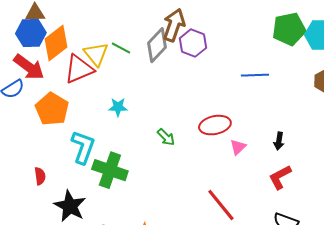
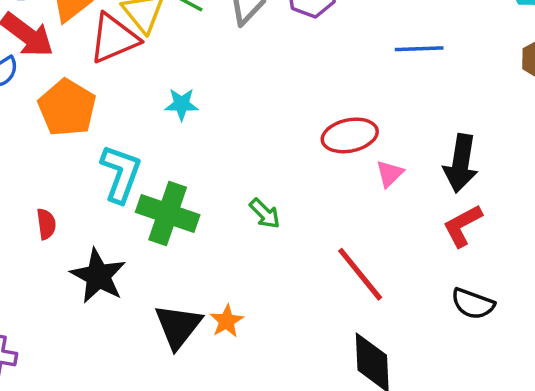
green arrow: (166, 137) -> (265, 214), moved
black arrow: (279, 141) -> (461, 163), size x1.8

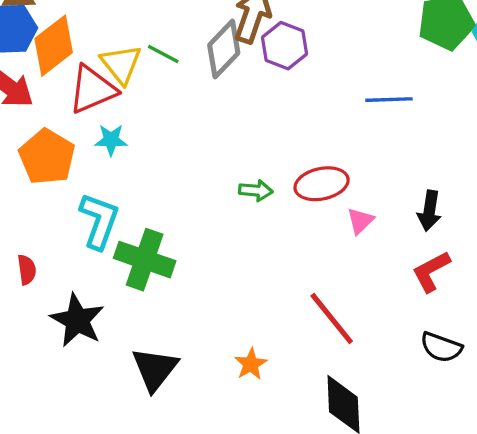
cyan star: (182, 104) -> (111, 140), moved
black arrow: (461, 163) -> (429, 211), size x0.7
green arrow: (265, 214) -> (256, 190), moved, turned -40
orange star: (227, 321) -> (251, 364), moved

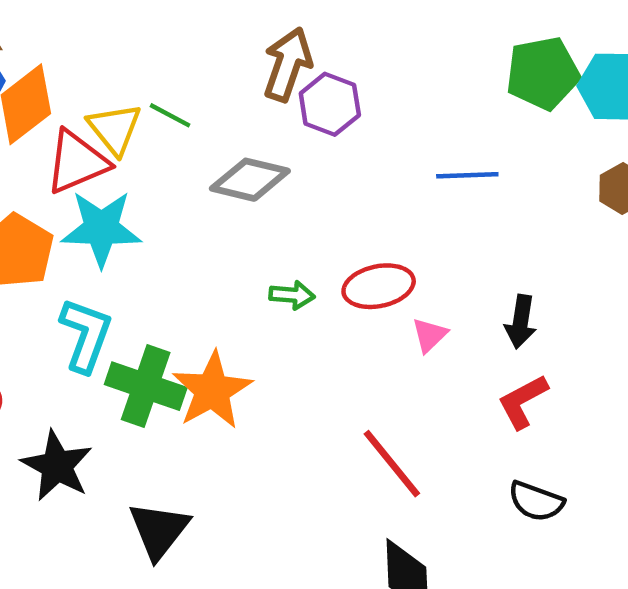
gray diamond: (224, 49) -> (250, 180), moved, turned 60
cyan star: (111, 140) -> (101, 228), size x1.8
orange star: (251, 364) -> (212, 390), moved, size x1.8

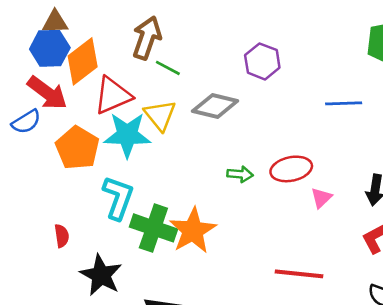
brown arrow: (288, 64) -> (147, 38), moved
yellow triangle: (115, 129) -> (160, 115), moved
red line: (392, 464) -> (299, 274), turned -45

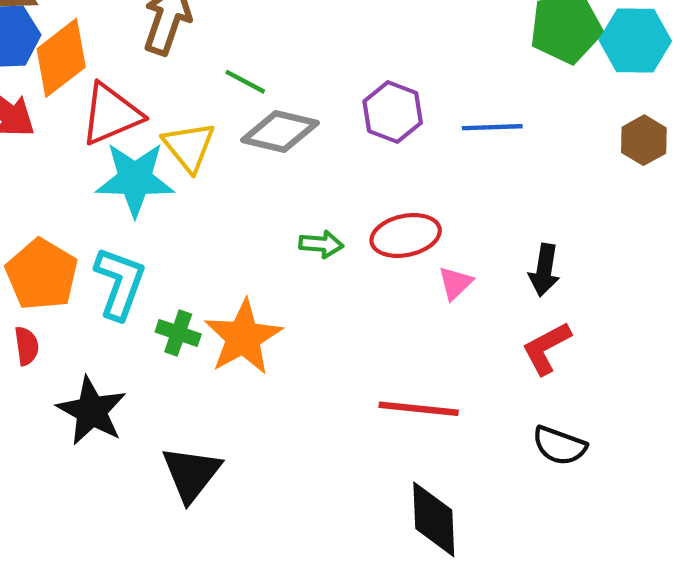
purple hexagon: (262, 61) -> (393, 112), moved
green line: (168, 68) -> (245, 82), moved
orange pentagon: (77, 148) -> (42, 274), moved
green cross: (153, 228) -> (178, 333), size x0.6

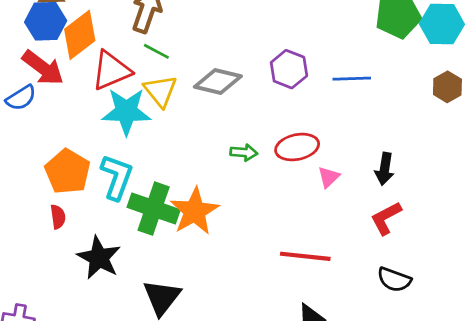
green line: (245, 82) -> (156, 51), moved
green cross: (178, 333) -> (154, 209), size x1.8

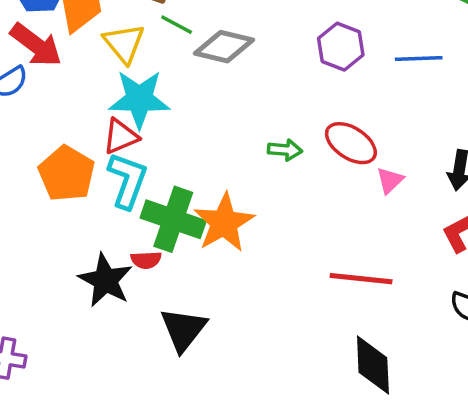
red triangle: (111, 70) -> (121, 136), moved, size x0.7
gray diamond: (218, 81) -> (224, 47), moved
yellow triangle: (160, 91) -> (124, 43), moved
red ellipse: (297, 147) -> (351, 143), turned 45
red semicircle: (58, 217) -> (146, 260), moved, turned 95

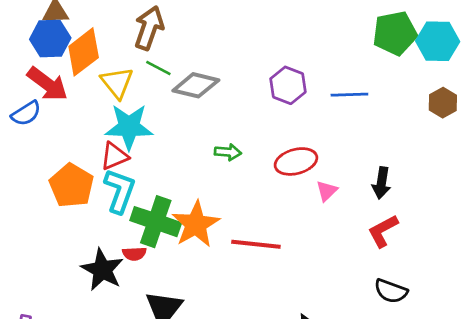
red ellipse: (351, 143) -> (296, 161), turned -48
green arrow: (285, 150) -> (228, 152), moved
red line: (361, 279) -> (256, 244), moved

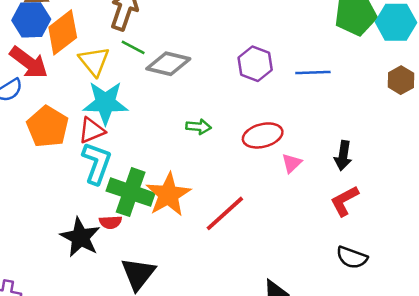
orange pentagon: (72, 186) -> (48, 127), moved
red line: (256, 244) -> (225, 213), turned -48

